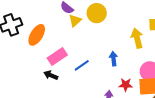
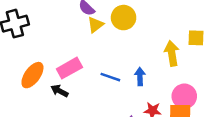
orange ellipse: (37, 35) -> (32, 75), moved
blue line: (82, 65) -> (110, 77), moved, turned 49

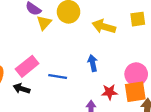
yellow arrow: (172, 53) -> (104, 27), moved, turned -55
blue line: (110, 77) -> (58, 76), moved

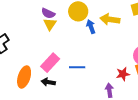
yellow triangle: (44, 23) -> (50, 24), moved
blue arrow: (93, 63) -> (91, 27), moved

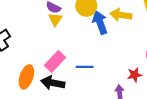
blue arrow: (91, 27) -> (100, 23), size x1.5
black arrow: (48, 82) -> (53, 83), size x1.5

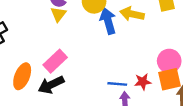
blue line: (85, 67) -> (117, 84), moved
black arrow: (53, 83) -> (51, 85), turned -40

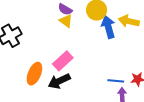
yellow triangle: (58, 14) -> (66, 21), turned -32

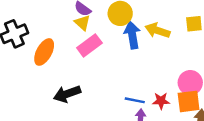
pink rectangle: (63, 61) -> (89, 45), moved
orange ellipse: (34, 74) -> (44, 52), moved

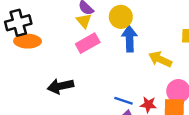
yellow arrow: (157, 31) -> (160, 59), moved
orange ellipse: (44, 52) -> (28, 41), moved, turned 55

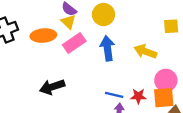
blue arrow: (129, 39) -> (107, 48), moved
orange ellipse: (28, 41) -> (43, 36), moved

